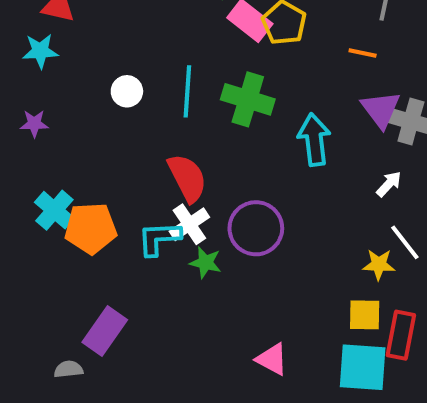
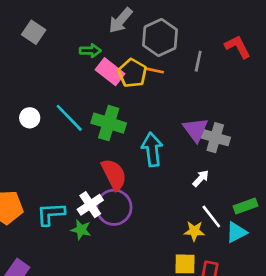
orange line: (363, 53) -> (155, 70), moved
cyan line: (187, 91) -> (69, 118), turned -48
red semicircle: (187, 178) -> (114, 174), moved
white cross: (189, 224) -> (90, 205), moved

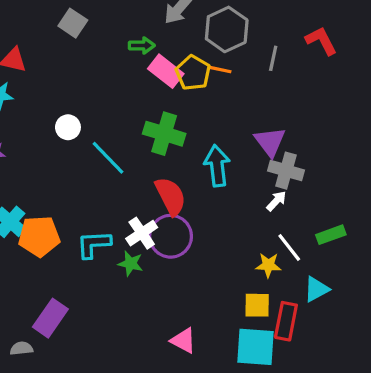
cyan line: (69, 118) -> (108, 158), moved
gray cross: (215, 138) -> (286, 171), moved
cyan triangle: (236, 232) -> (316, 289), moved

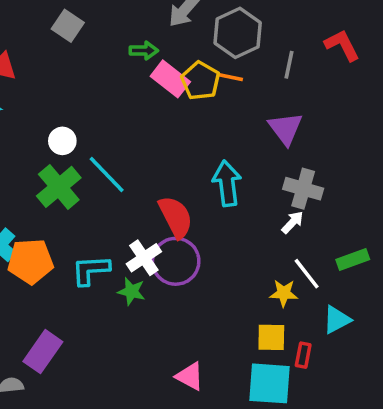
green cross: (164, 134) -> (59, 187), moved, turned 33
purple triangle: (270, 142) -> (285, 128), moved
red rectangle: (286, 321) -> (303, 355), size x0.6

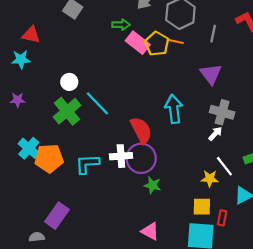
white cross: (144, 258) -> (121, 156), turned 30
green star: (131, 291) -> (152, 185), moved

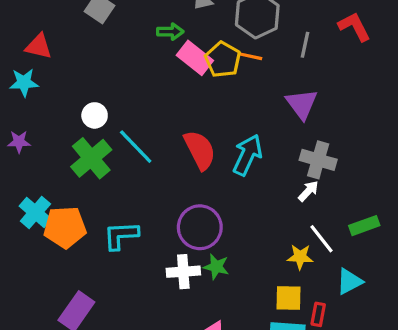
cyan arrow: (174, 109) -> (247, 155), turned 32
red semicircle: (141, 130) -> (200, 150), moved
white cross: (121, 156) -> (183, 272), moved

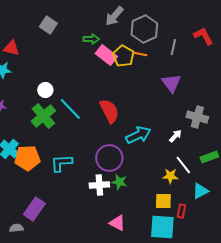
cyan arrow: (247, 155) -> (138, 135), moved, turned 40
gray cross: (318, 160) -> (197, 117), moved

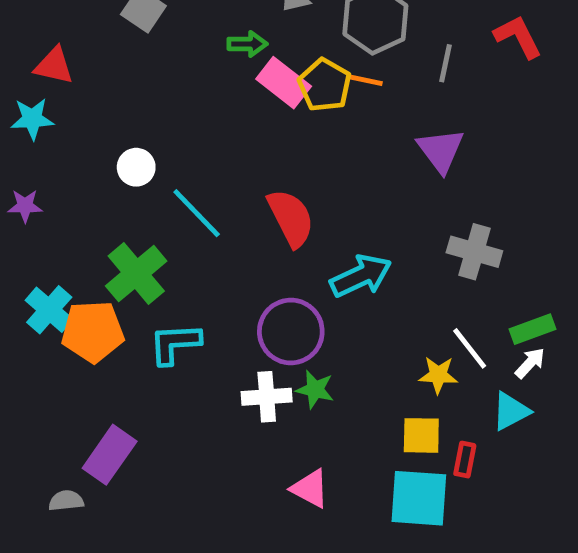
green cross: (43, 116) -> (136, 274), moved
gray cross: (197, 117) -> (474, 252), moved
white arrow: (175, 136) -> (530, 363), moved

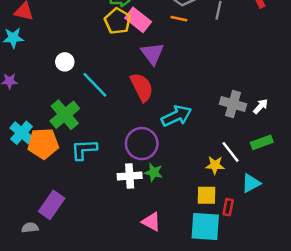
yellow pentagon: (325, 85) -> (118, 21), moved
purple triangle: (441, 150) -> (152, 53), moved
white arrow: (530, 363) -> (261, 106), moved

